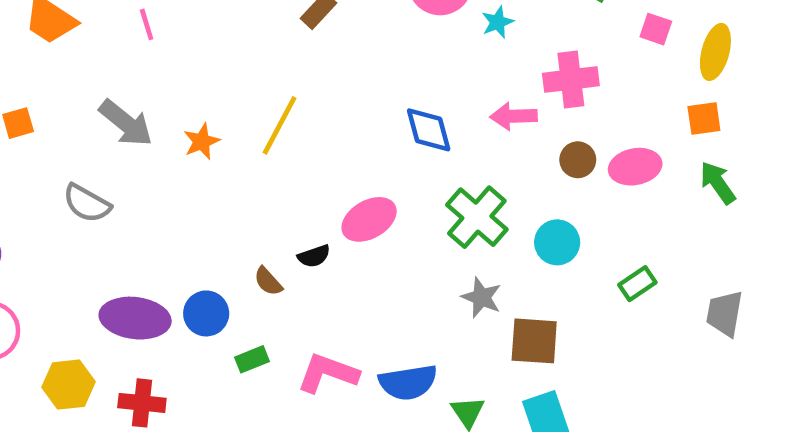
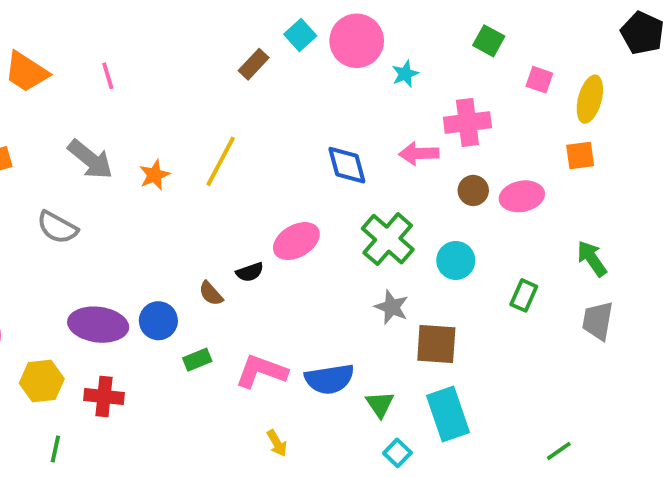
green arrow: (718, 183) -> (592, 259), moved
green rectangle: (637, 284) -> (524, 295), turned -32

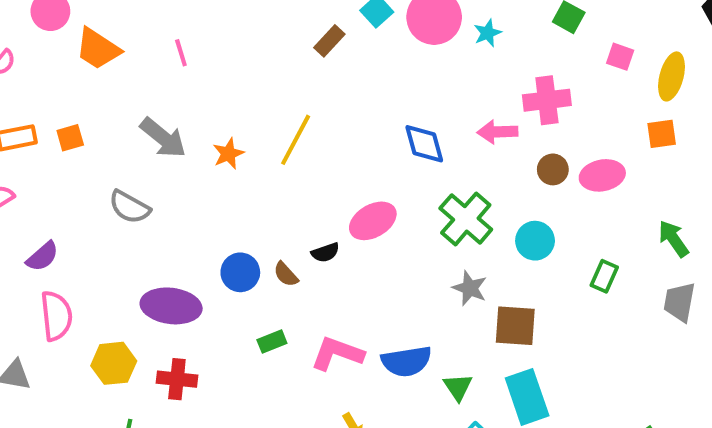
cyan star: (405, 74) -> (488, 33), moved
blue circle: (158, 321) -> (240, 272), moved

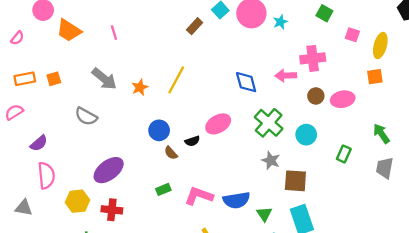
blue circle: (240, 272) -> (159, 130), moved
purple ellipse: (171, 306) -> (109, 170), turned -44

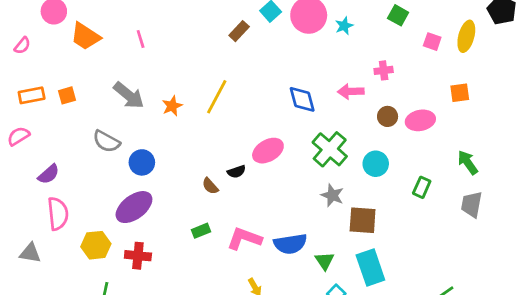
yellow ellipse: (380, 46) -> (466, 36), moved
pink cross: (313, 58) -> (384, 70), size x0.6
blue circle: (159, 130) -> (142, 162), moved

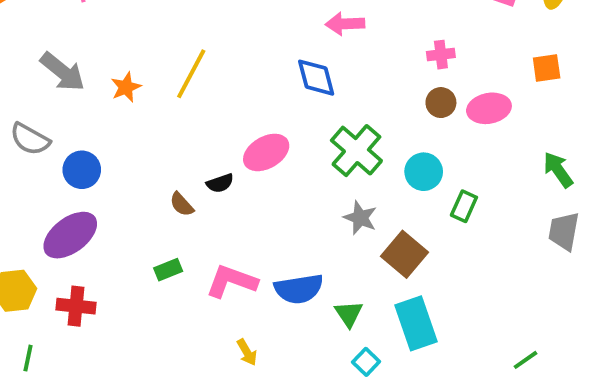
pink cross: (384, 70) -> (441, 55), moved
pink arrow: (351, 91) -> (345, 24), moved
green rectangle: (422, 187) -> (464, 206), moved
brown square: (363, 220) -> (404, 254), turned 36

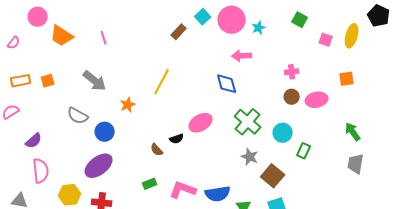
orange star: (126, 87) -> (128, 105), moved

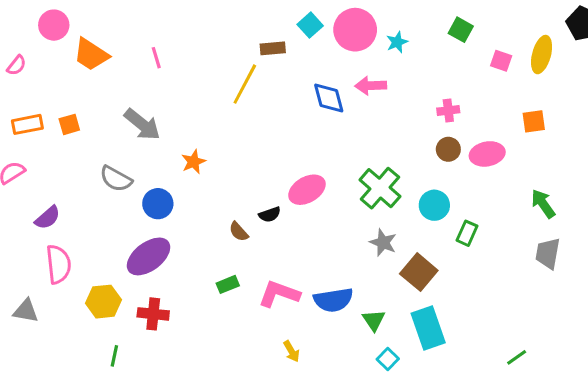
brown rectangle: (179, 32) -> (273, 48), turned 42
yellow line: (162, 82) -> (245, 84), moved
blue diamond: (227, 84) -> (329, 98), moved

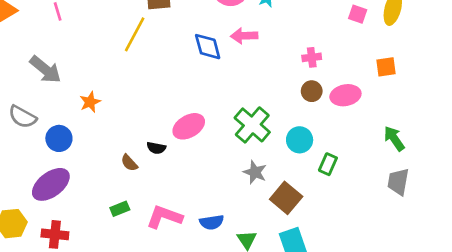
black semicircle: (270, 215) -> (156, 148), turned 30
blue semicircle: (333, 300) -> (212, 222), size x0.7

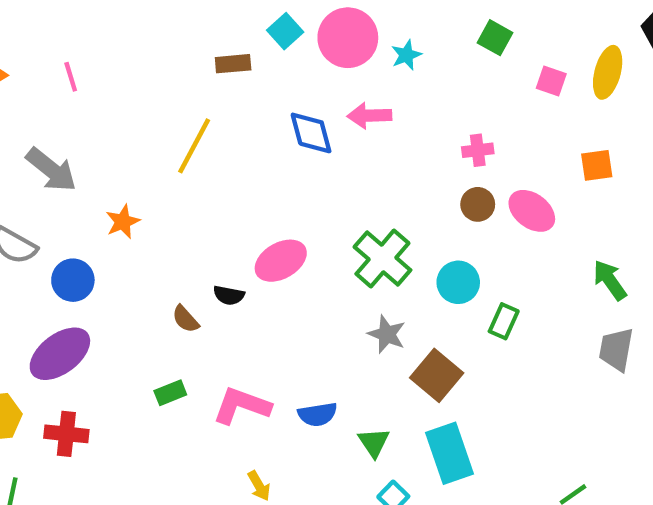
yellow line: (135, 34) -> (194, 146), moved
pink ellipse: (345, 95) -> (532, 211), turned 48

